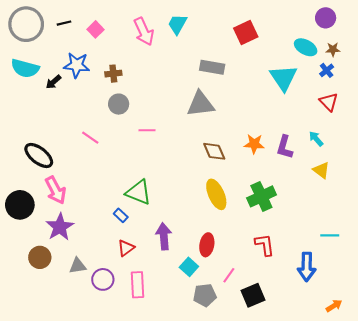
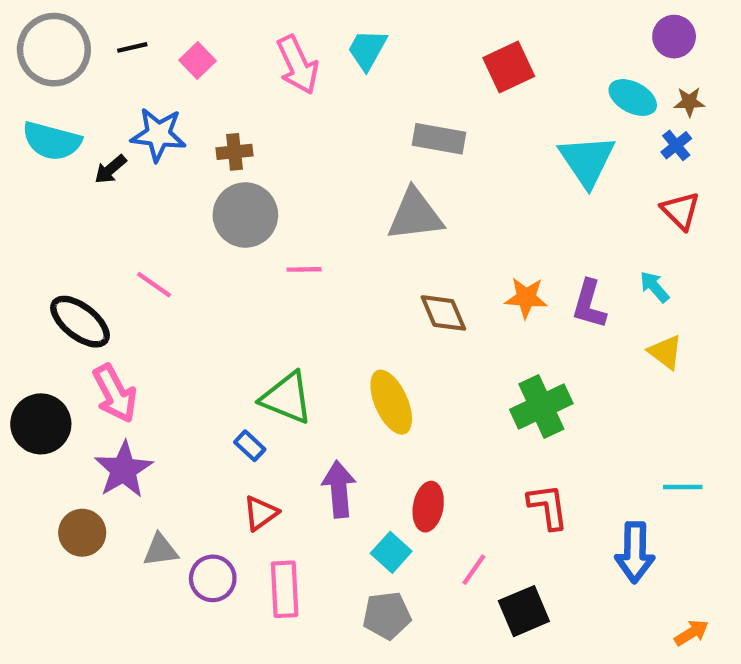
gray circle: (119, 104) -> (245, 215), size x1.5
pink line: (90, 138) -> (154, 285), moved
yellow ellipse: (216, 194) -> (391, 402), moved
gray pentagon: (205, 295) -> (387, 615), moved

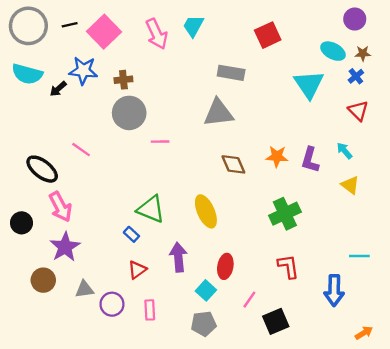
pink square: (198, 61) -> (104, 32), size x1.8
black circle: (41, 424) -> (22, 223), size x0.7
pink rectangle: (285, 589) -> (150, 310), size x0.7

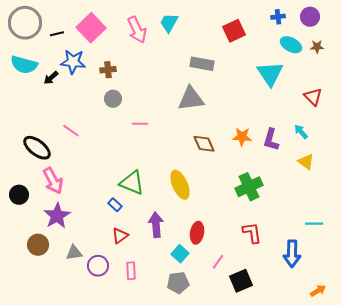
black line: (70, 25) -> (57, 34), moved
blue cross: (356, 76) -> (278, 17), moved, turned 32
gray circle: (129, 113) -> (113, 99), size x0.6

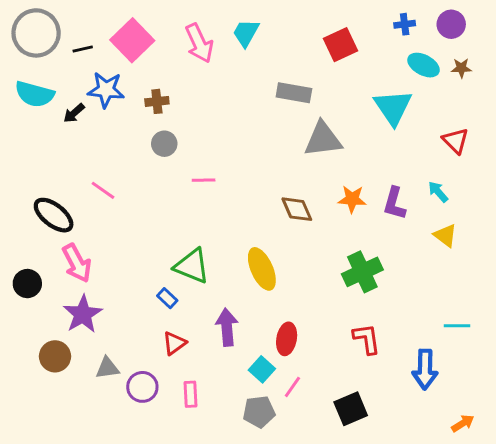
gray triangle: (191, 99) -> (323, 139), moved
pink line: (218, 262) -> (292, 387), moved

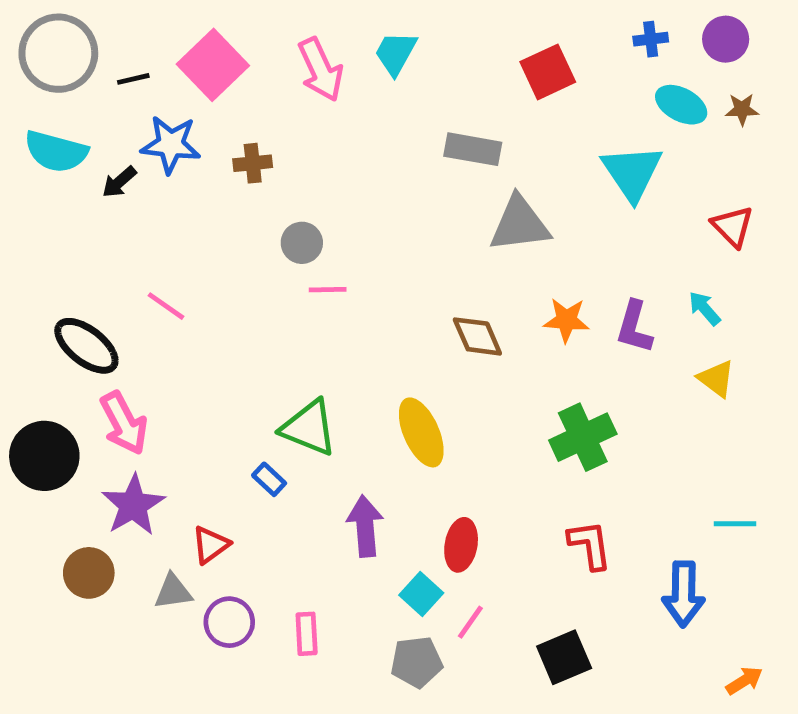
gray circle: (164, 144) -> (302, 243), moved
black circle: (27, 284) -> (44, 456), size x1.5
red triangle: (174, 343) -> (211, 545), moved

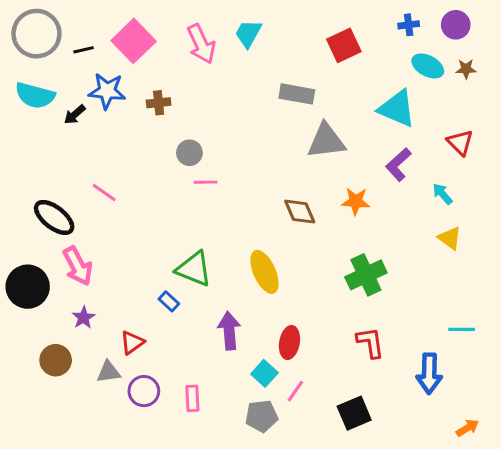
cyan triangle: (632, 173) -> (397, 109), turned -33
purple L-shape: (634, 327) -> (398, 165), moved, turned 32
purple star: (133, 505) -> (84, 318), size x0.6

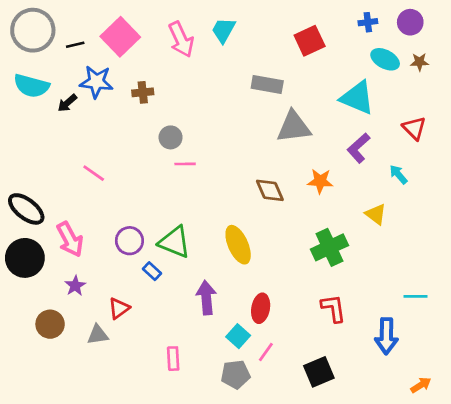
black ellipse: (54, 217) -> (26, 209), moved
yellow triangle: (450, 238) -> (376, 214), moved
purple circle: (144, 391) -> (129, 241), moved

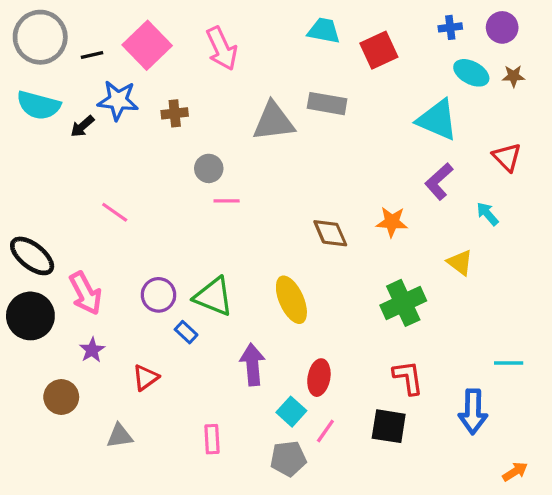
cyan trapezoid: (224, 30) -> (324, 31), moved, turned 72
gray triangle: (294, 127) -> (274, 121), moved
gray triangle: (98, 335) -> (120, 436), moved
black square: (319, 372) -> (389, 426), moved, turned 32

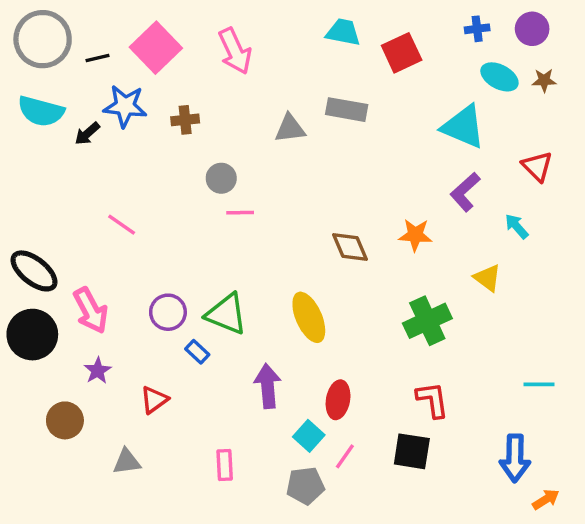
gray triangle: (274, 121) -> (290, 128), size x0.7
blue arrow: (473, 412) -> (515, 458), moved

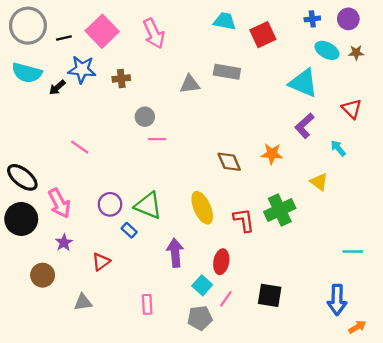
red L-shape: (432, 400) -> (244, 220), moved

